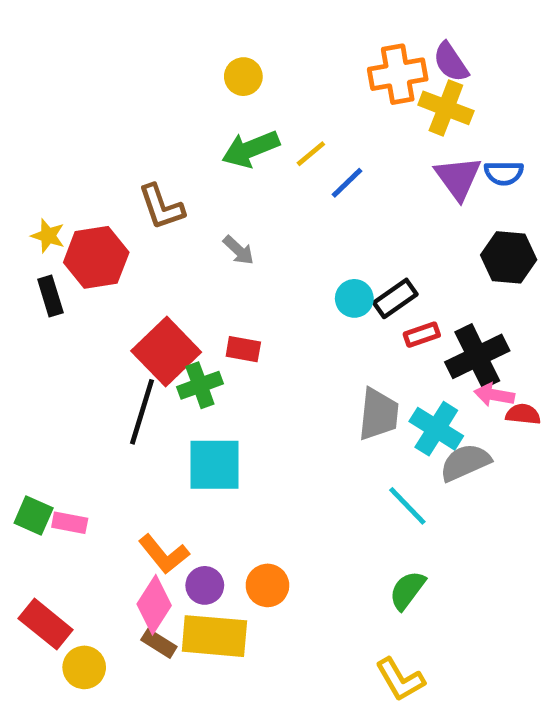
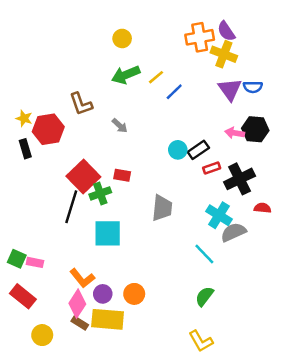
pink arrow: (494, 395) -> (235, 133), moved
gray trapezoid: (378, 414) -> (162, 208), moved
red rectangle: (46, 624) -> (23, 296), moved

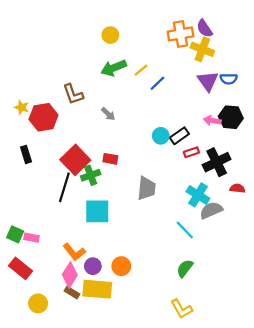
black rectangle: (25, 149) -> (26, 154), moved

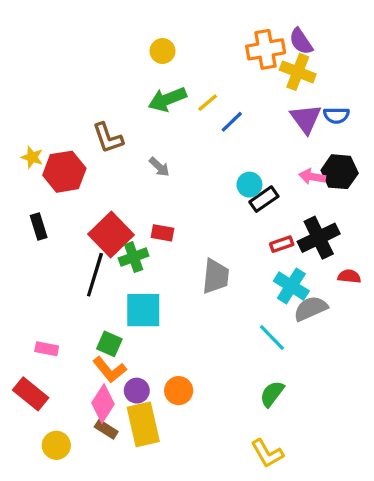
cyan circle: (161, 136) -> (249, 185), moved
red rectangle: (191, 152) -> (282, 244), moved
green square: (15, 234) -> (109, 344), moved
yellow rectangle: (97, 289) -> (143, 424), turned 72

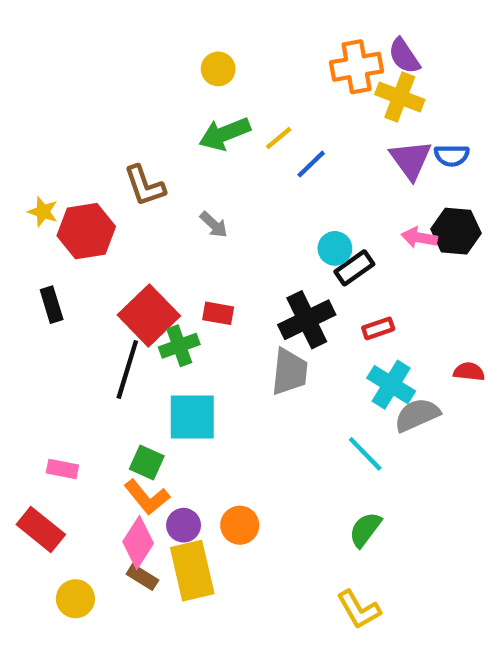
black cross: (319, 238) -> (307, 320), moved

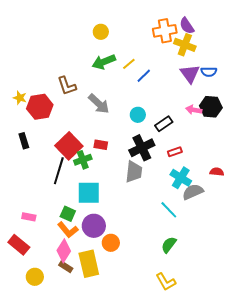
gray arrow: (214, 225) -> (99, 104), size x1.6
cyan circle: (335, 248) -> (138, 115), moved
purple circle: (184, 525) -> (94, 226), moved, size x1.5

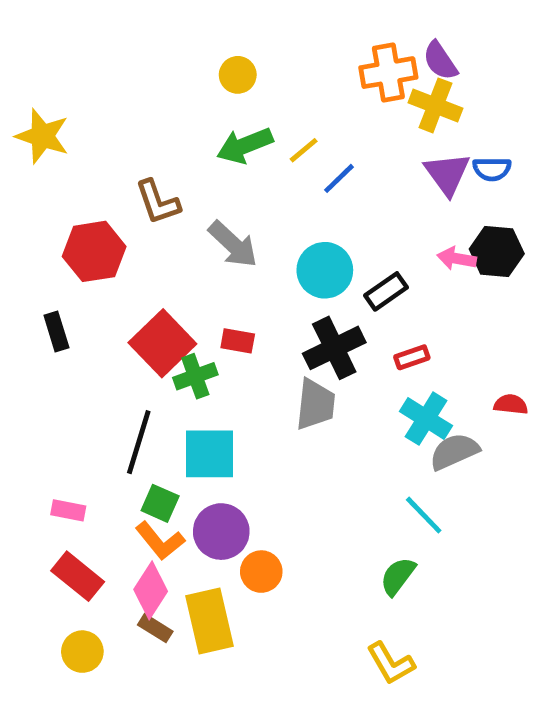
yellow star: (20, 98) -> (42, 136), moved, size x1.6
cyan circle: (138, 115) -> (325, 270), size x1.5
black line: (59, 171) -> (139, 442), moved
cyan line: (169, 210) -> (424, 515), moved
red rectangle: (19, 245) -> (78, 576), moved

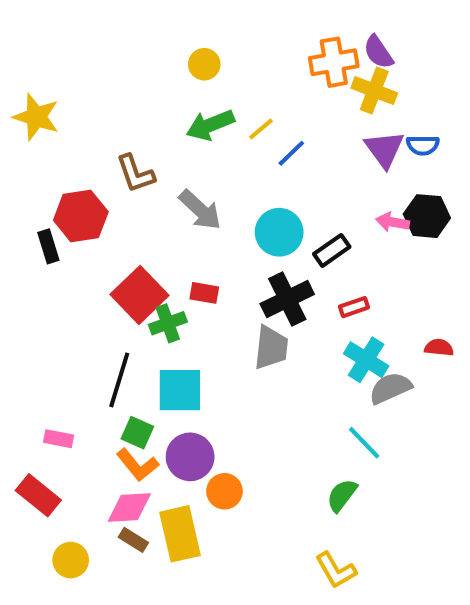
black rectangle: (56, 331) -> (48, 246), moved
red rectangle: (78, 576) -> (38, 495), moved
pink diamond: (151, 590) -> (129, 507), turned 54

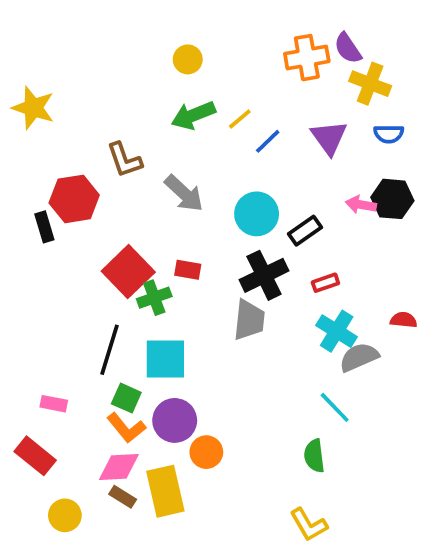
yellow cross: (374, 91) -> (370, 84), moved
purple triangle: (384, 149) -> (329, 138), moved
green semicircle: (342, 495) -> (314, 456), turned -44

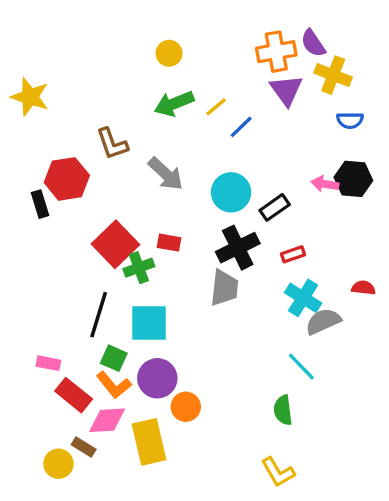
purple triangle: (329, 138) -> (286, 90), moved
red rectangle: (35, 456) -> (74, 395), moved
brown rectangle: (123, 497) -> (84, 447), moved

